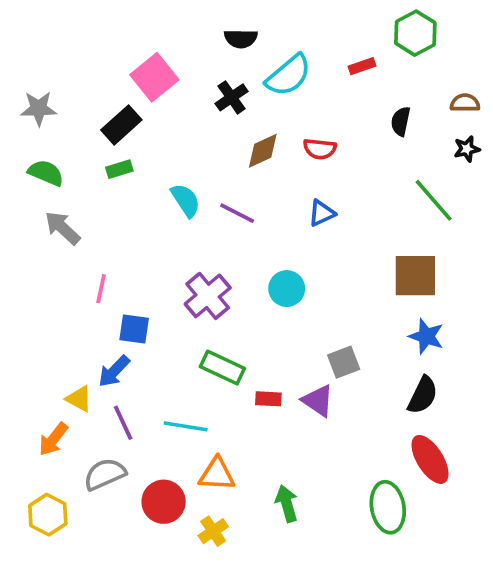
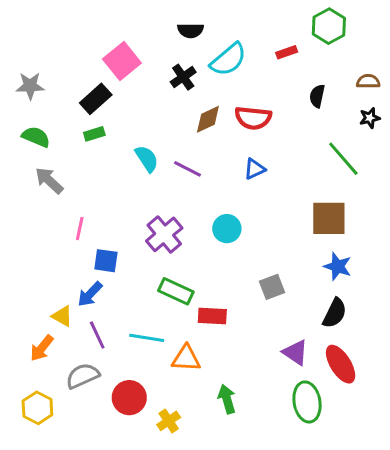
red semicircle: (320, 149) -> (253, 118), size x1.4
red rectangle: (268, 399) -> (212, 316), size x1.4
purple triangle: (318, 401) -> (295, 352), moved
orange triangle: (217, 474) -> (186, 358), moved

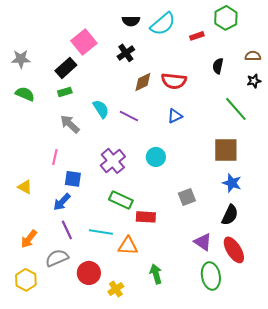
cyan semicircle: (228, 60) -> (163, 24), moved
gray arrow: (49, 181) -> (70, 124), moved
yellow triangle: (62, 316) -> (25, 187), moved

